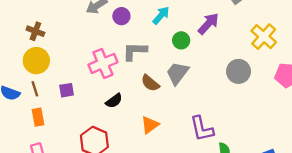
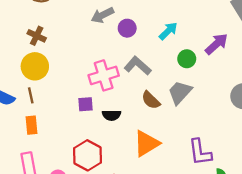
gray L-shape: (135, 51) -> (138, 66), turned 35
purple square: (67, 90) -> (85, 104), moved
black semicircle: (114, 101) -> (112, 115), turned 30
orange triangle: (150, 125) -> (147, 143), size x1.4

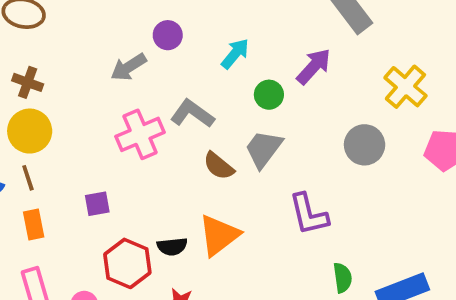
gray arrow: (102, 15) -> (129, 67), moved
purple circle: (127, 28) -> (168, 35), moved
purple square: (85, 104) -> (97, 204), moved
black semicircle: (112, 115) -> (172, 247), moved
purple L-shape: (200, 152) -> (309, 214), moved

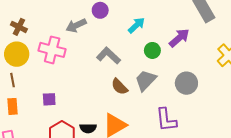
pink cross: (140, 134) -> (52, 50), moved, turned 30
gray circle: (365, 145) -> (186, 83), moved

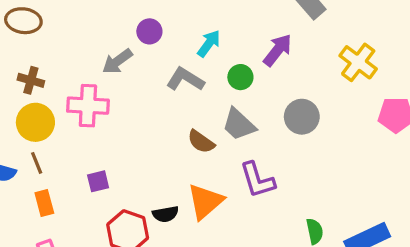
gray L-shape: (108, 56) -> (185, 79), moved
gray trapezoid: (146, 80) -> (239, 124), turned -80
purple L-shape: (166, 120) -> (257, 180), moved

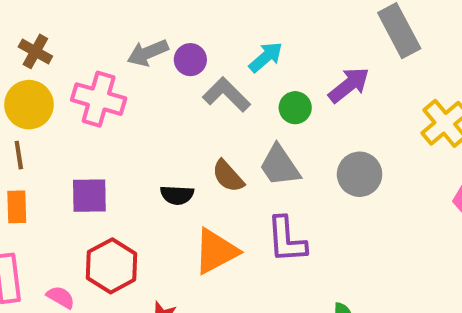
purple circle: (149, 31) -> (190, 60), moved
purple square: (98, 181) -> (89, 196), size x1.4
black semicircle: (165, 214) -> (177, 195), moved

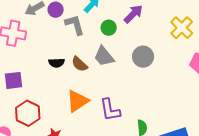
gray L-shape: (226, 95) -> (75, 25), turned 35
black semicircle: (177, 195) -> (57, 63), moved
purple L-shape: (287, 240) -> (110, 110), moved

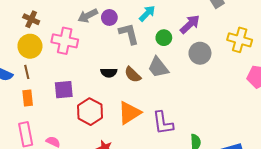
yellow cross: (182, 28) -> (240, 40), turned -30
gray circle: (143, 57) -> (200, 53), moved
red hexagon: (28, 113) -> (90, 112), moved

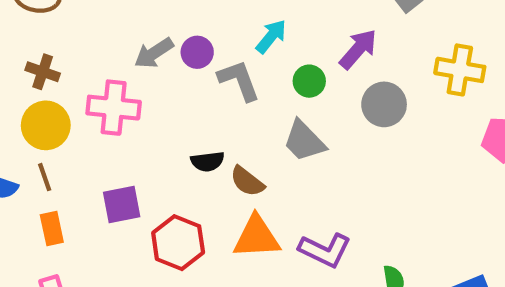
brown semicircle: (133, 75) -> (247, 181), moved
orange triangle: (129, 113) -> (256, 237), turned 35
purple L-shape: (163, 123) -> (325, 250), turned -50

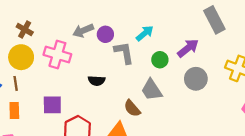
black semicircle: (208, 162) -> (97, 81), moved
brown semicircle: (247, 181) -> (132, 108), moved

